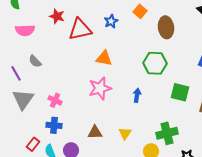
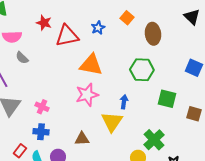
orange triangle: (104, 58) -> (91, 65), size x1.4
gray semicircle: (35, 61) -> (22, 58), moved
yellow triangle: (125, 133) -> (112, 122), moved, size x1.6
green cross: (167, 133) -> (154, 140), turned -30

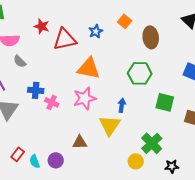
pink cross: (42, 107) -> (52, 102), moved
blue cross: (41, 132) -> (36, 90), moved

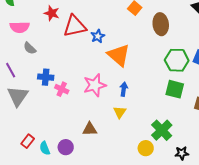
blue star: (96, 31) -> (98, 36), moved
orange triangle: (89, 68) -> (119, 55), moved, turned 30
green hexagon: (140, 73) -> (177, 60), moved
blue arrow: (122, 105) -> (124, 89), moved
yellow triangle: (110, 125) -> (120, 112), size x0.6

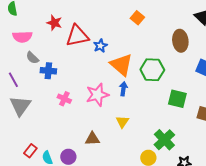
brown ellipse: (161, 24) -> (180, 41), moved
green hexagon: (177, 60) -> (152, 70), moved
blue cross: (46, 77) -> (48, 71), moved
blue arrow: (124, 89) -> (123, 89), moved

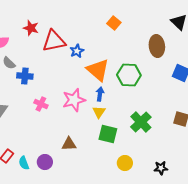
green square: (177, 99) -> (108, 134), moved
yellow triangle: (122, 122) -> (99, 112), moved
green cross: (164, 140) -> (141, 122), moved

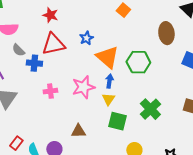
red star: (31, 28) -> (50, 15), moved
red triangle: (54, 41) -> (53, 44), moved
pink cross: (41, 104) -> (50, 91), turned -32

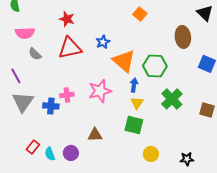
blue cross: (34, 63) -> (51, 106), moved
blue arrow: (109, 81) -> (134, 85), moved
yellow triangle: (108, 99) -> (137, 103), moved
green cross: (150, 109) -> (172, 99), moved

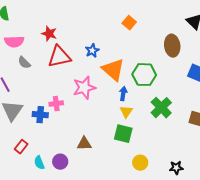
red star: (67, 19) -> (49, 34), moved
pink star: (100, 91) -> (84, 88), moved
red rectangle: (33, 147) -> (21, 147), moved

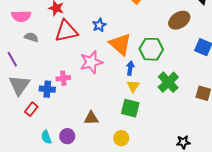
brown ellipse: (172, 46) -> (179, 20), turned 65
gray semicircle: (24, 63) -> (31, 37), turned 152
red rectangle: (21, 147) -> (31, 109), moved
yellow circle: (140, 163) -> (121, 138), moved

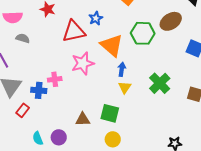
blue star: (99, 25) -> (96, 18), moved
red triangle: (66, 31) -> (74, 31), moved
green hexagon: (151, 49) -> (143, 33), moved
green square: (130, 108) -> (110, 113), moved

